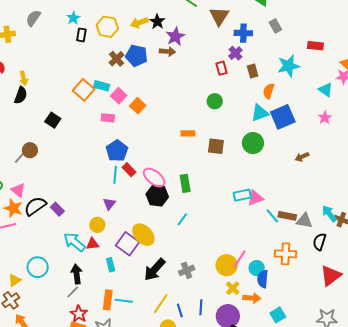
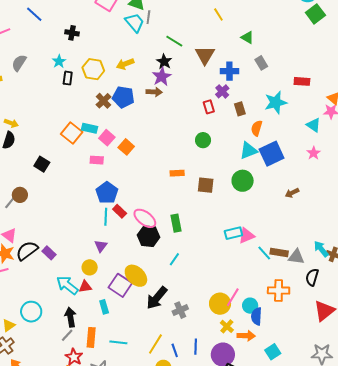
black star: (157, 22) -> (164, 62), moved
yellow arrow: (24, 78) -> (11, 123), turned -56
black arrow: (155, 270) -> (157, 298), moved
orange rectangle: (108, 300) -> (91, 337), moved

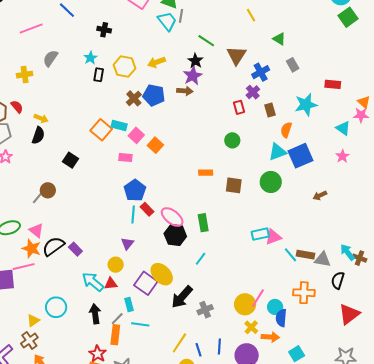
blue cross: (229, 71) -> (261, 72), turned -30
gray line: (67, 335) -> (117, 319), moved
cyan line: (118, 342) -> (140, 324), moved

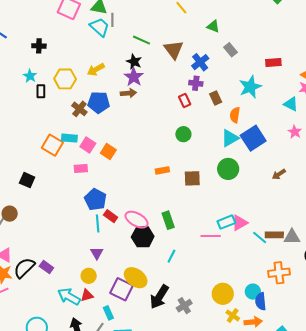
purple cross: (253, 92) -> (196, 83), turned -32
pink line: (258, 298) -> (211, 236), moved, turned 66

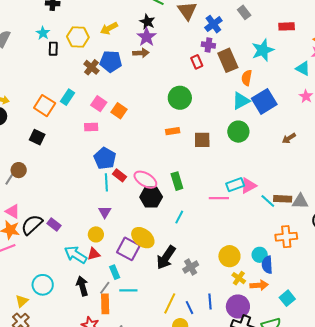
brown rectangle: (216, 98) -> (228, 60), size x1.6
green circle: (183, 134) -> (180, 98), moved, size x1.5
cyan rectangle: (69, 138) -> (68, 97), moved, turned -63
orange square: (52, 145) -> (45, 106), moved

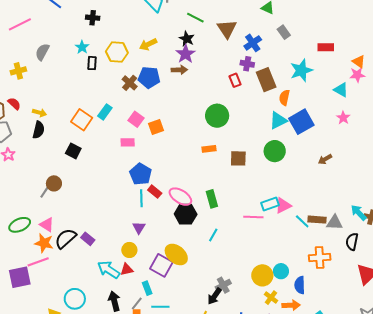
orange square: (119, 111) -> (156, 127), turned 35
cyan circle: (260, 255) -> (281, 271), moved
black arrow: (166, 257) -> (214, 296), moved, size x0.7

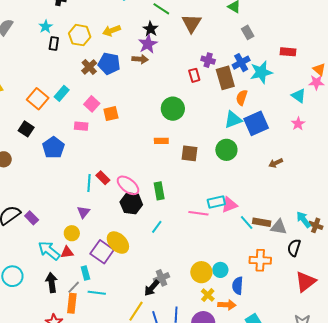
blue cross: (253, 43) -> (241, 63), moved
blue pentagon: (140, 174) -> (53, 148), moved

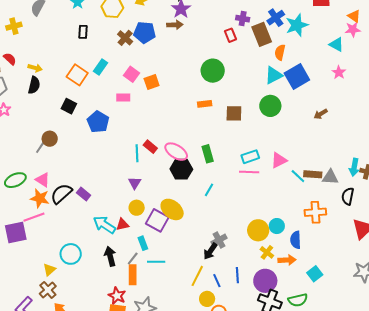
black rectangle: (54, 43) -> (83, 32), moved
cyan rectangle: (216, 202) -> (250, 157), moved
cyan arrow: (304, 220) -> (354, 167), turned -126
yellow circle: (72, 233) -> (137, 208), moved

